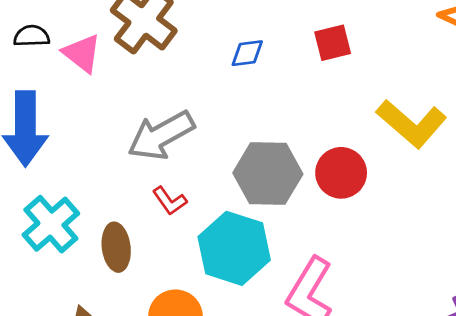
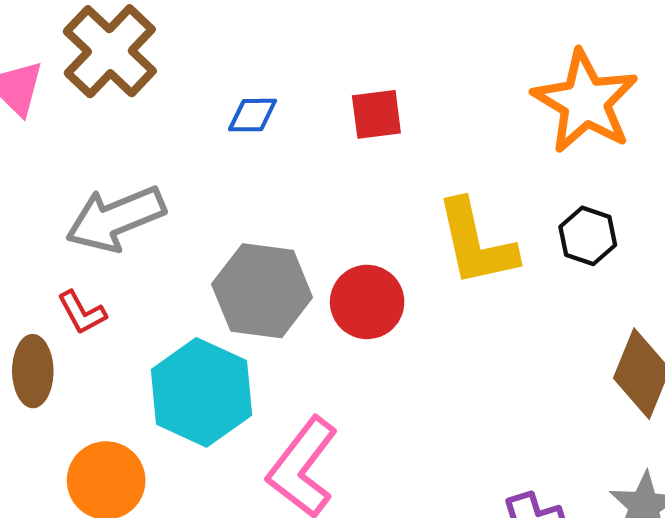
yellow L-shape: (412, 124) -> (476, 243), turned 30
red L-shape: (170, 201) -> (82, 313), moved

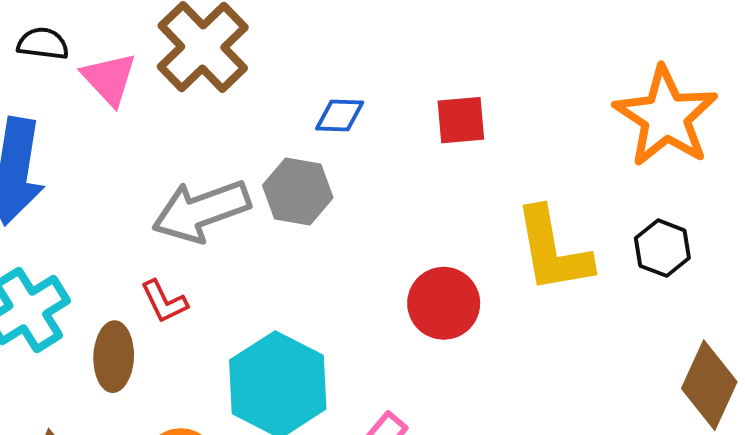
gray hexagon: (262, 291) -> (298, 192), moved, size x0.7

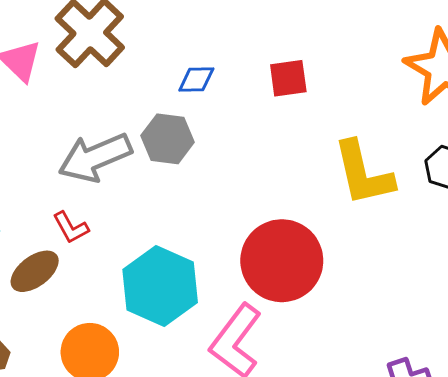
red circle: (444, 303) -> (282, 261), moved, size x1.5
brown ellipse: (114, 357) -> (35, 271), turned 54

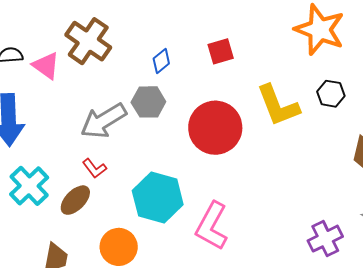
blue diamond: (196, 80) -> (161, 61), turned -30
red circle: (282, 261) -> (215, 128), moved

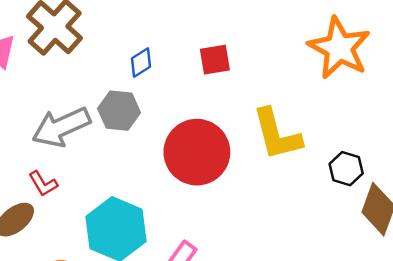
black hexagon: (331, 94) -> (346, 169), moved

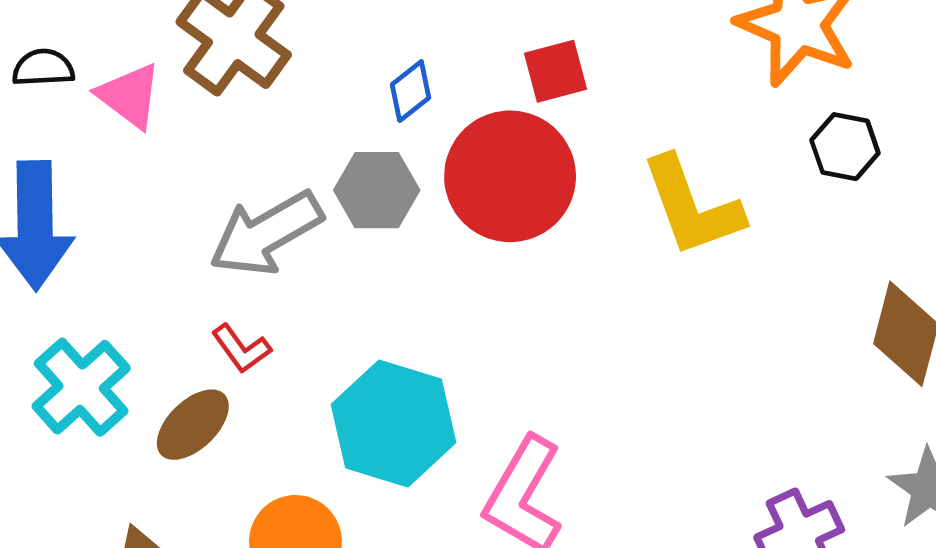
red circle: (197, 152) -> (510, 176), moved
black hexagon: (346, 169) -> (845, 147), moved

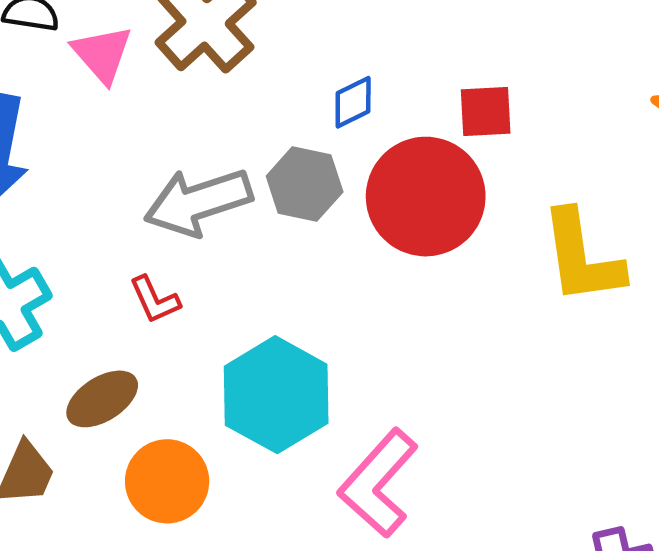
brown ellipse: (193, 425) -> (102, 399), moved

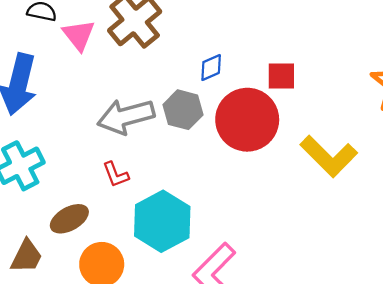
yellow L-shape: (582, 257) -> (329, 156), turned -40
red L-shape: (155, 300) -> (116, 175), moved

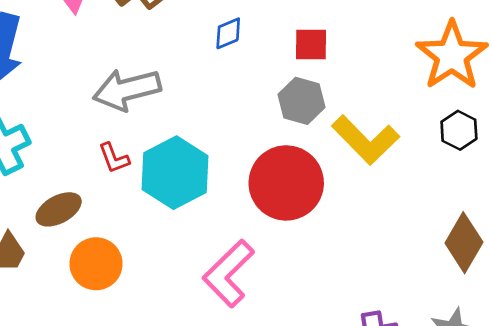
gray hexagon: (183, 110) -> (302, 101), moved
red circle: (247, 120) -> (286, 183), moved
cyan hexagon: (162, 221) -> (175, 173), moved

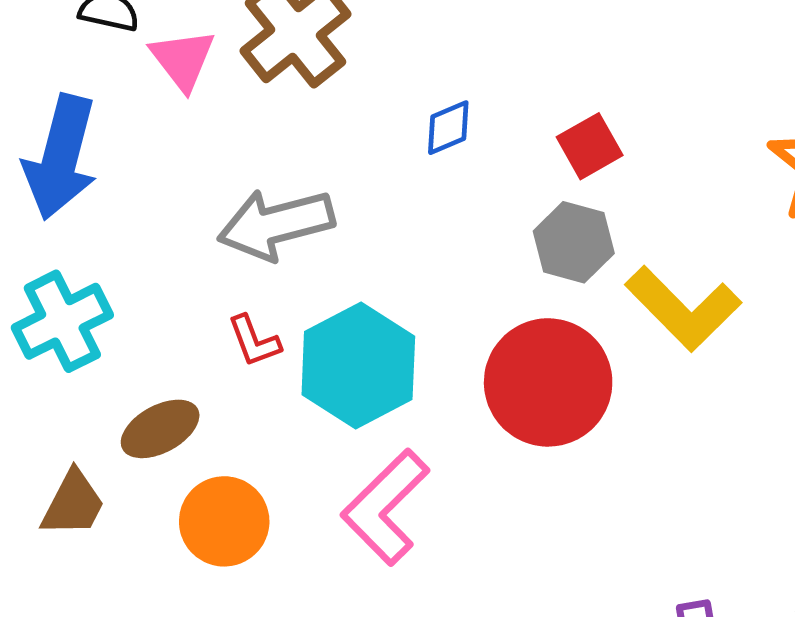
red square: (311, 45) -> (590, 146), turned -30
pink L-shape: (229, 273) -> (385, 507), moved

